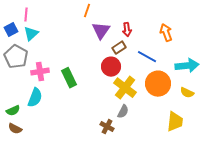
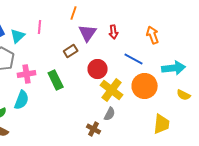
pink line: (26, 15) -> (40, 27), moved
brown rectangle: (119, 48) -> (71, 51), moved
yellow semicircle: (187, 93) -> (184, 95), moved

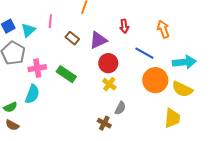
purple triangle: (88, 33) -> (98, 40), moved, turned 30
brown rectangle: (71, 51) -> (72, 38), moved, turned 72
green rectangle: (56, 80) -> (66, 74), turned -30
yellow cross: (112, 90) -> (109, 84), moved, size x0.6
yellow semicircle: (184, 95) -> (182, 89), moved, size x1.5

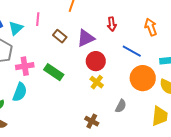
gray semicircle: (120, 108) -> (121, 106), moved

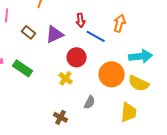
orange arrow: (151, 27) -> (120, 23), turned 36
blue line: (132, 51) -> (96, 36), moved
red circle: (96, 61) -> (77, 57), moved

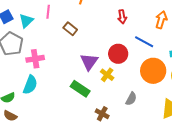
purple triangle: (55, 34) -> (89, 62), moved, turned -30
blue line: (96, 36) -> (144, 42), moved
green rectangle: (23, 68) -> (80, 89), moved

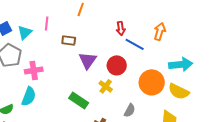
brown rectangle: (70, 29) -> (69, 40), turned -32
blue line: (144, 42) -> (135, 44), moved
purple triangle: (89, 62) -> (88, 60), moved

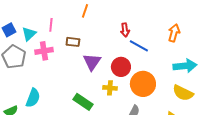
orange arrow: (160, 31) -> (174, 33), moved
pink cross: (34, 70) -> (44, 51), moved
orange circle: (152, 82) -> (143, 84), moved
yellow cross: (106, 86) -> (110, 88), turned -32

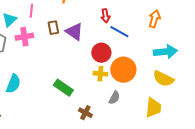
brown rectangle: (73, 42) -> (53, 28), turned 72
purple triangle: (92, 62) -> (74, 32), moved, turned -30
yellow cross: (110, 88) -> (100, 74), moved

